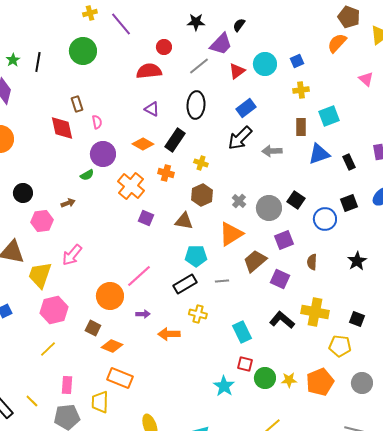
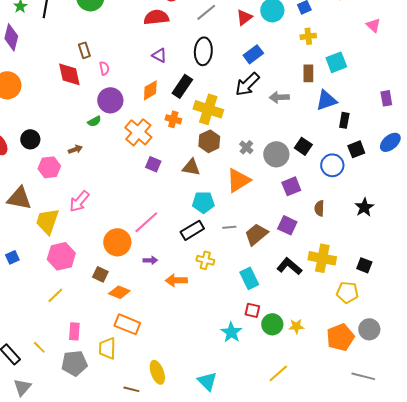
orange diamond: (143, 144) -> (150, 90), turned -60
black rectangle: (349, 162) -> (344, 120), moved, turned 35
yellow cross: (201, 163) -> (208, 109), size x2.0
brown trapezoid: (255, 261) -> (256, 234), moved
orange pentagon: (320, 382) -> (340, 337), moved

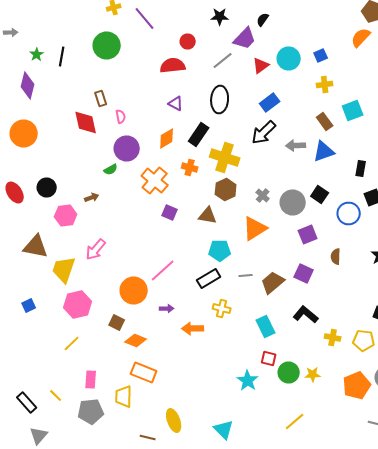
brown rectangle: (308, 73) -> (325, 122), turned -36
blue triangle: (326, 100) -> (324, 152), moved
yellow cross: (322, 258) -> (333, 338), moved, size x0.6

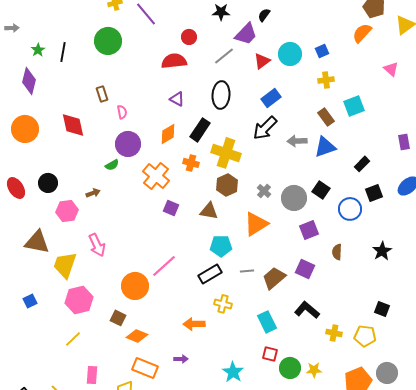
red diamond: (86, 122) -> (73, 125), moved
black rectangle: (361, 168) -> (362, 164), turned 35
pink arrow: (96, 250) -> (97, 245), turned -65
purple arrow: (167, 308) -> (181, 359), moved
cyan star: (248, 380) -> (233, 372), moved

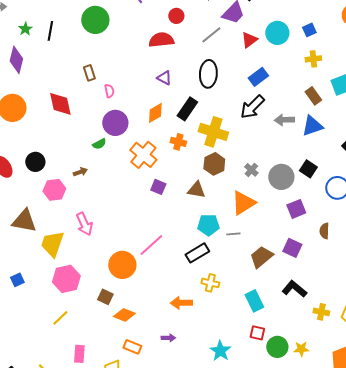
gray line: (247, 271) -> (233, 234), moved
orange rectangle: (145, 368) -> (132, 347), size x0.7

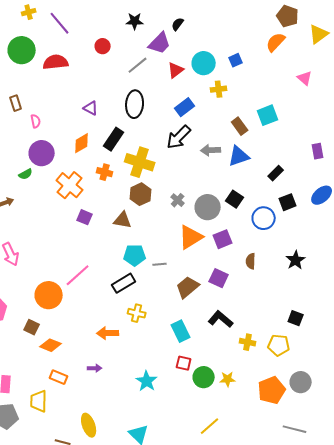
red semicircle: (161, 40) -> (56, 62), moved
yellow cross: (313, 59) -> (219, 89), moved
orange triangle: (243, 203) -> (191, 237), moved

